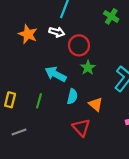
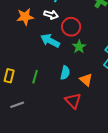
orange star: (28, 34) -> (25, 17), turned -30
cyan arrow: (56, 74) -> (50, 41), moved

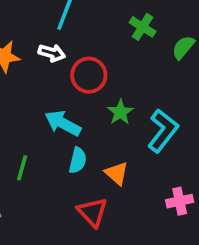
cyan arrow: (50, 41) -> (63, 123), moved
green star: (79, 47) -> (120, 112), moved

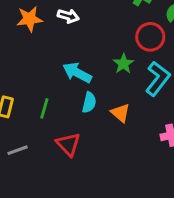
red circle: (89, 75) -> (150, 37), moved
red triangle: (93, 212) -> (68, 144), moved

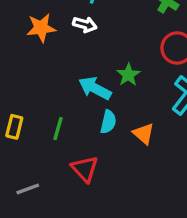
green star: (123, 64) -> (128, 75), moved
gray line: (18, 150) -> (28, 189), moved

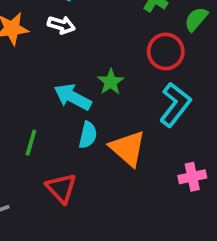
orange triangle: (144, 134) -> (128, 148), size x1.5

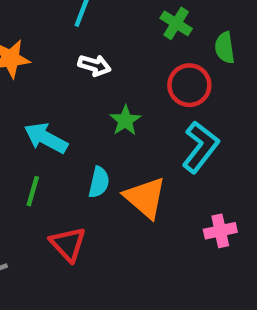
green semicircle: (196, 19) -> (225, 48), turned -48
white arrow: (61, 25) -> (94, 65), moved
cyan arrow: (73, 97) -> (46, 138), moved

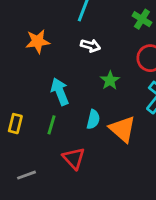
cyan arrow: (46, 138) -> (60, 92), turned 40

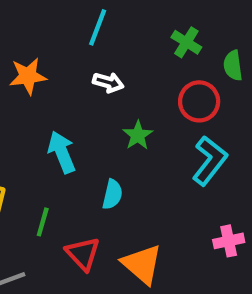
green line: (52, 125) -> (43, 222), moved
orange triangle: (122, 129) -> (142, 264), moved

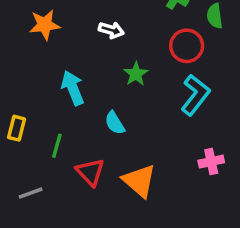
cyan semicircle: (112, 194) -> (115, 123), turned 135

